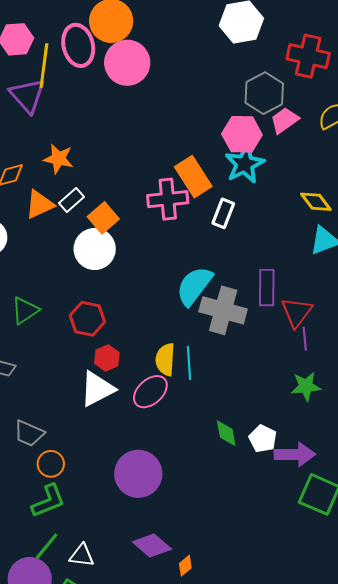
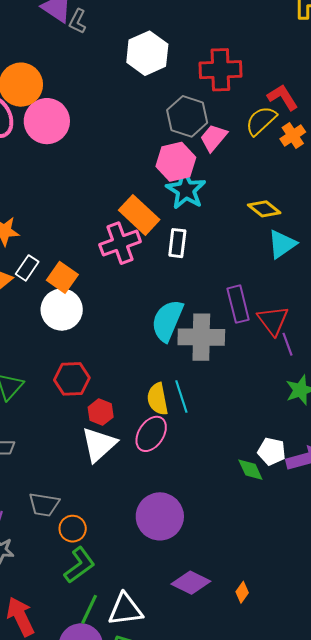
green diamond: (226, 433) -> (250, 470), moved
white triangle: (82, 555) -> (125, 610), size x1.4
orange diamond: (185, 566) -> (242, 592), moved

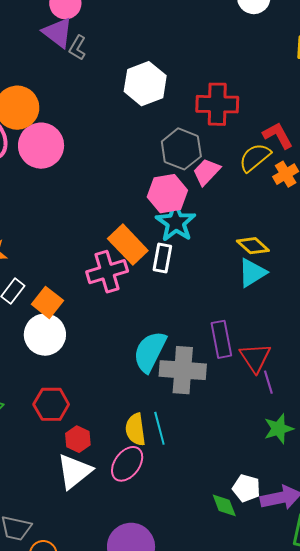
white rectangle: (177, 243) -> (162, 258), moved
cyan triangle: (282, 244) -> (252, 273), moved

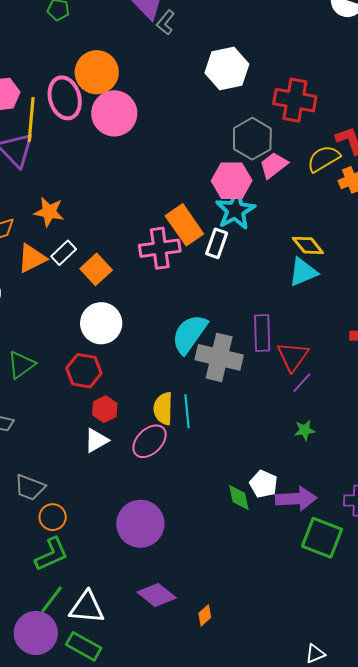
white circle: (45, 335) -> (101, 323), moved
purple line: (268, 382) -> (302, 383), turned 50
green star: (279, 429) -> (305, 430), size x0.7
white triangle: (74, 471) -> (96, 440), size x0.7

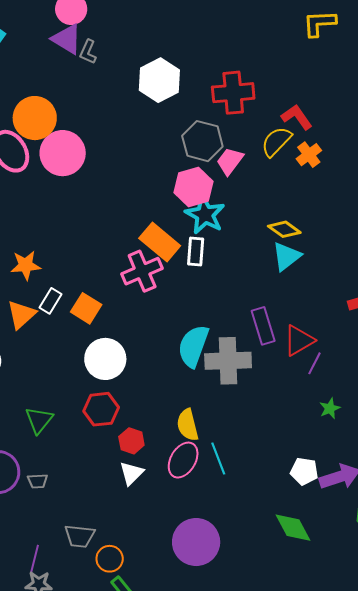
red triangle: (293, 356) -> (299, 340), turned 40
cyan line: (187, 411) -> (218, 459), moved
green diamond: (239, 497) -> (293, 528), moved, size x1.4

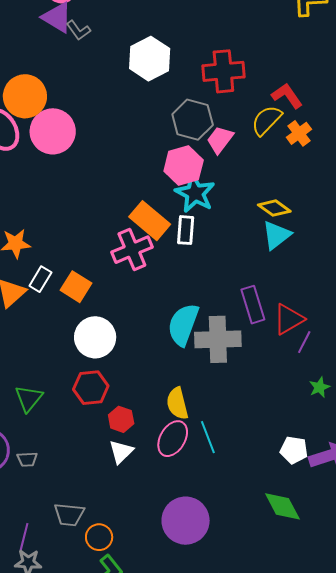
gray L-shape: (88, 52) -> (78, 30), turned -60

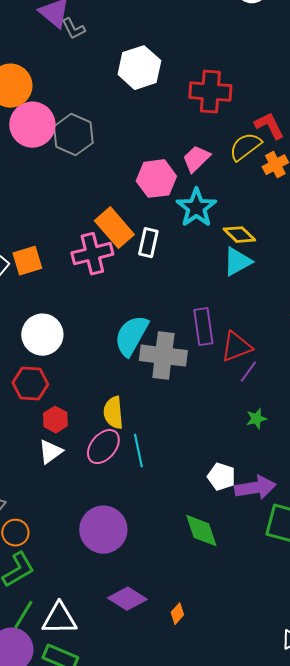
gray hexagon: (193, 120) -> (73, 135), moved
cyan star: (195, 193) -> (196, 208), moved
orange square: (76, 287) -> (27, 261), moved, turned 32

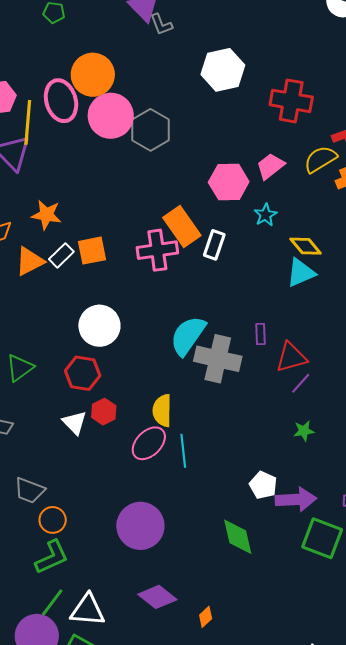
cyan star: (196, 208) -> (266, 215), size x0.6
purple rectangle: (203, 327) -> (260, 334), size x0.6
white triangle: (50, 452) -> (75, 423), moved, turned -44

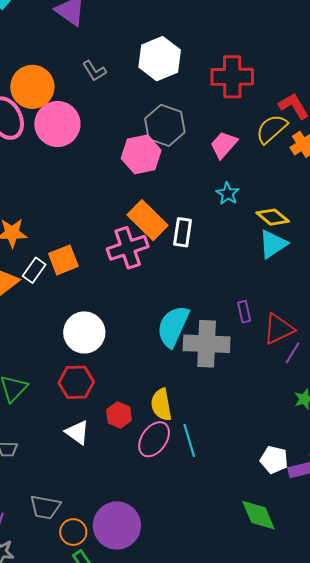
gray L-shape: (161, 24) -> (94, 71), moved
gray hexagon: (151, 130) -> (165, 125), moved
pink hexagon: (229, 182) -> (141, 154), moved
red hexagon: (104, 412) -> (119, 415), moved
purple circle: (140, 526) -> (117, 526), moved

